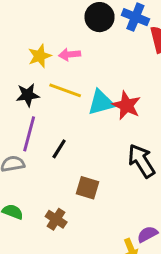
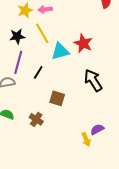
yellow line: (65, 90) -> (42, 33), turned 40
cyan triangle: (101, 102) -> (60, 51), moved

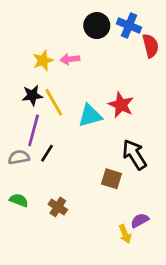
yellow line: (42, 33) -> (54, 102), moved
black line: (38, 72) -> (47, 153), moved
brown square: (57, 98) -> (112, 179), moved

